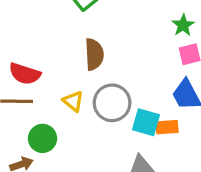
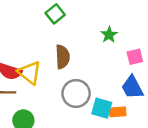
green star: (183, 25) -> (109, 35), moved
yellow triangle: (73, 101) -> (30, 73), moved, size x1.5

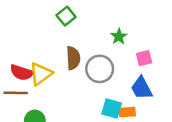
yellow triangle: (30, 73) -> (41, 74), turned 45
gray circle: (76, 93) -> (100, 69), moved

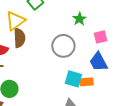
brown semicircle: (73, 58) -> (19, 38), moved
yellow triangle: (41, 74) -> (15, 21), moved

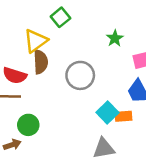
gray circle: (63, 46) -> (80, 75), moved
cyan square: (73, 79) -> (107, 113), turned 30

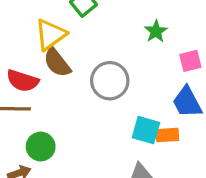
brown semicircle: (41, 62) -> (57, 63), turned 145
cyan square: (107, 113) -> (146, 130), turned -30

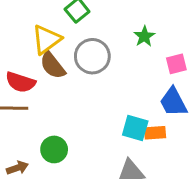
gray circle: (110, 81) -> (92, 56), moved
green circle: (41, 147) -> (54, 149), moved

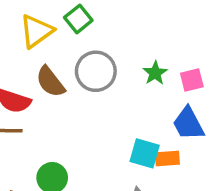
green star: (144, 36) -> (155, 73), moved
yellow triangle: (46, 39) -> (36, 31), moved

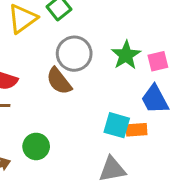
green star: (155, 73) -> (126, 55), size x1.4
brown semicircle: (50, 82) -> (59, 81), moved

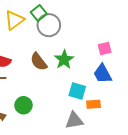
gray circle: (74, 54) -> (49, 25), moved
green star: (126, 55) -> (64, 60), moved
orange rectangle: (137, 130) -> (93, 104), moved

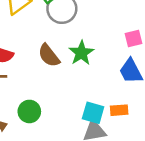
cyan square: (77, 91) -> (93, 113), moved

